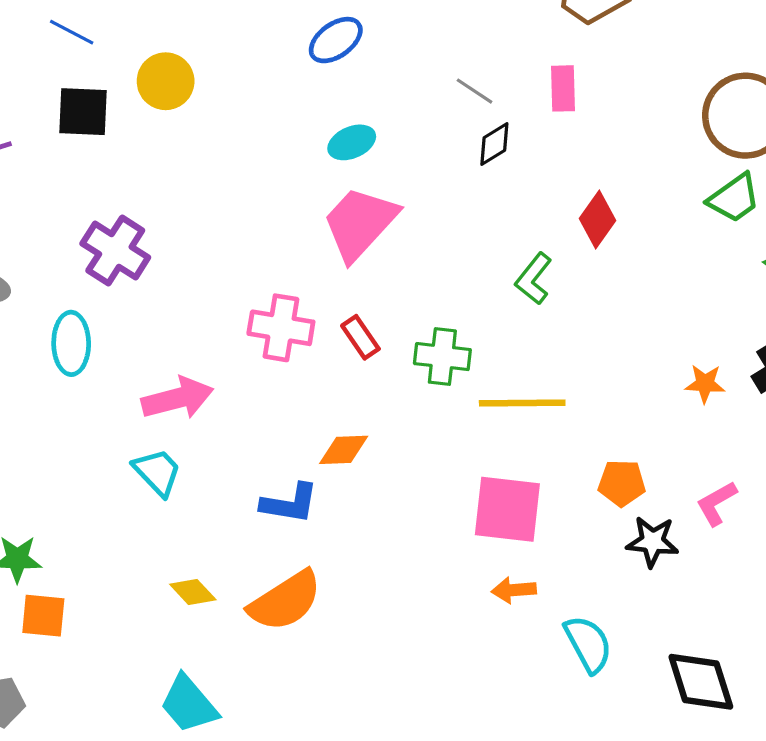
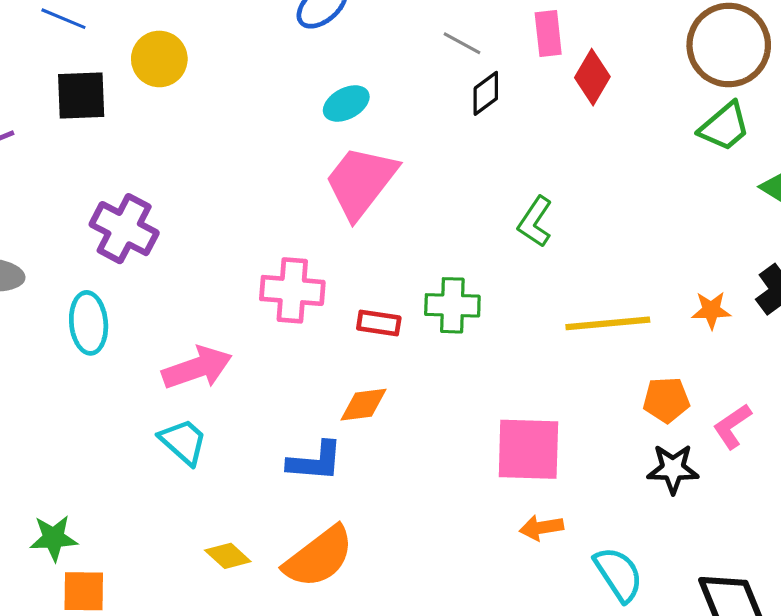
red diamond: (598, 220) -> (592, 77), moved
red rectangle: (360, 337) -> (379, 323), moved, turned -42
yellow line: (522, 403) -> (608, 323), moved
orange pentagon: (622, 483) -> (666, 400), moved

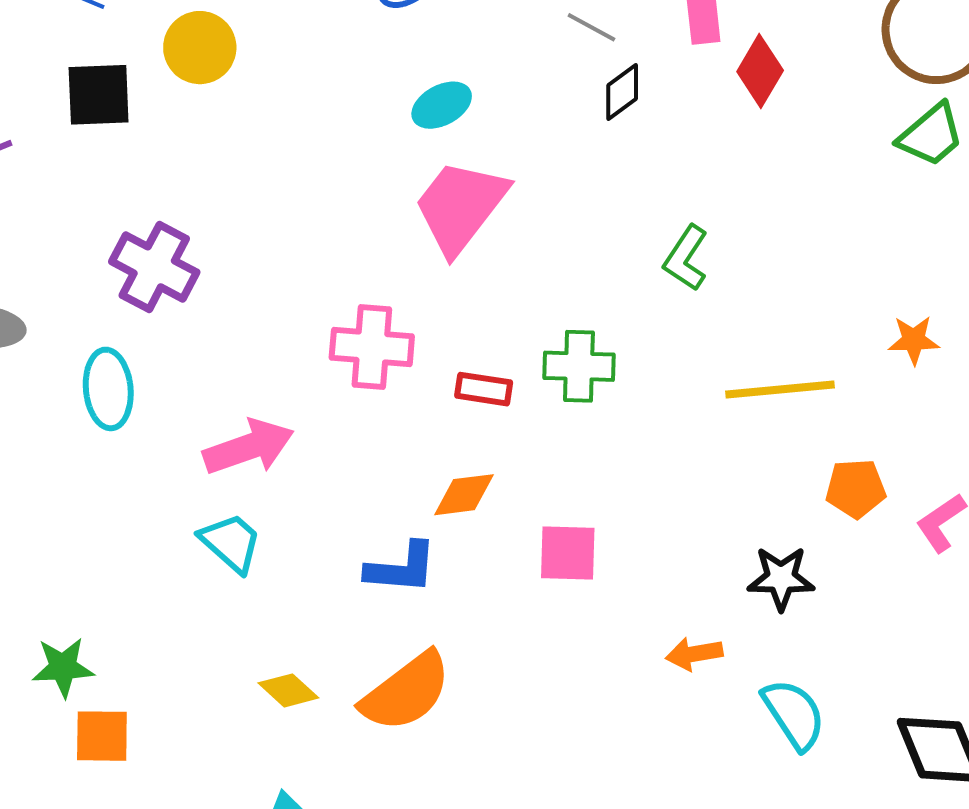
orange star: (711, 310) -> (914, 340), moved
pink square: (528, 449) -> (568, 553), moved, size x0.7
black star: (673, 469) -> (781, 578), moved

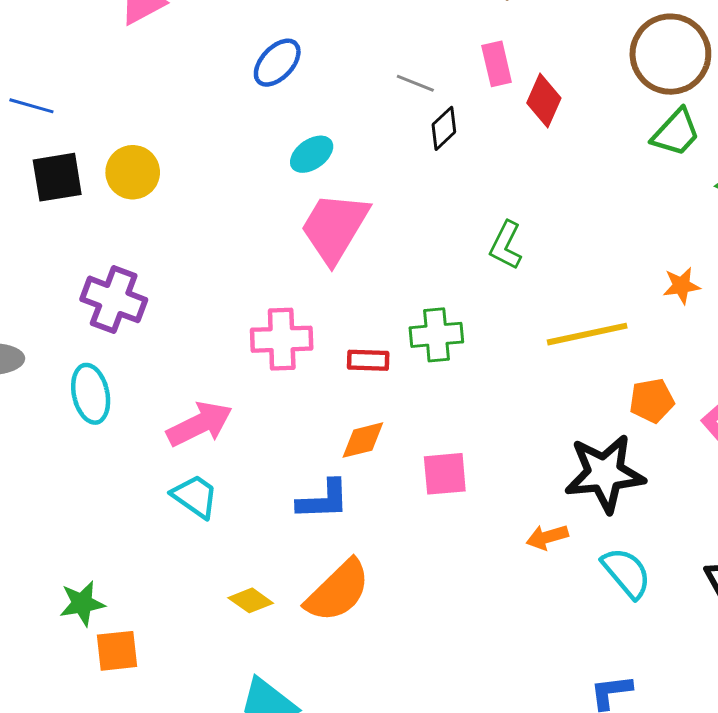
yellow circle: (200, 48) -> (133, 172), moved
black star: (781, 578) -> (605, 473), size x1.6

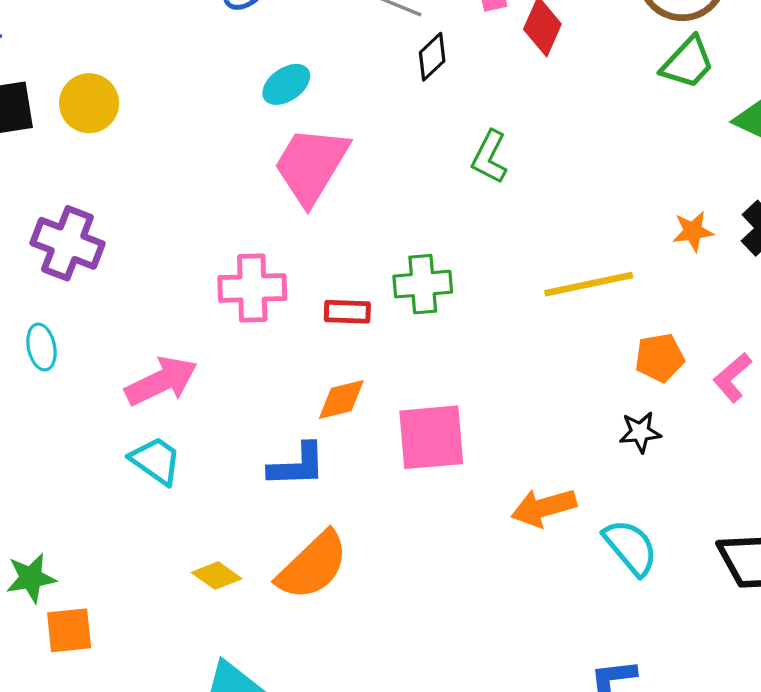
green L-shape: (506, 245) -> (490, 157), moved
cyan ellipse: (91, 394) -> (41, 347), size x0.7
black star: (605, 473) -> (640, 432), moved, size x0.5
pink square: (445, 474) -> (431, 437), size x1.4
orange arrow: (547, 537) -> (544, 508), size x1.4

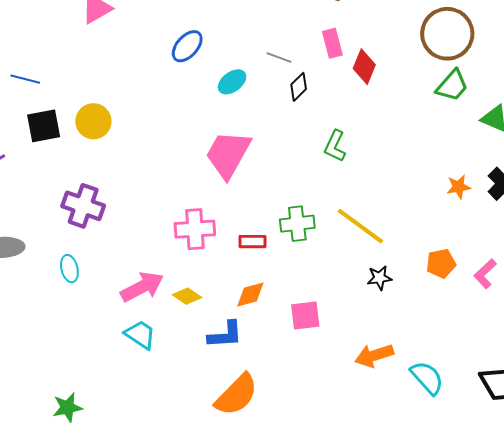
cyan ellipse: (286, 84) -> (232, 82), moved
yellow line: (589, 284) -> (360, 226), moved, turned 50
black star: (640, 432) -> (379, 278), moved
pink square: (431, 437) -> (305, 315), size x0.7
yellow diamond: (217, 576) -> (187, 296), moved

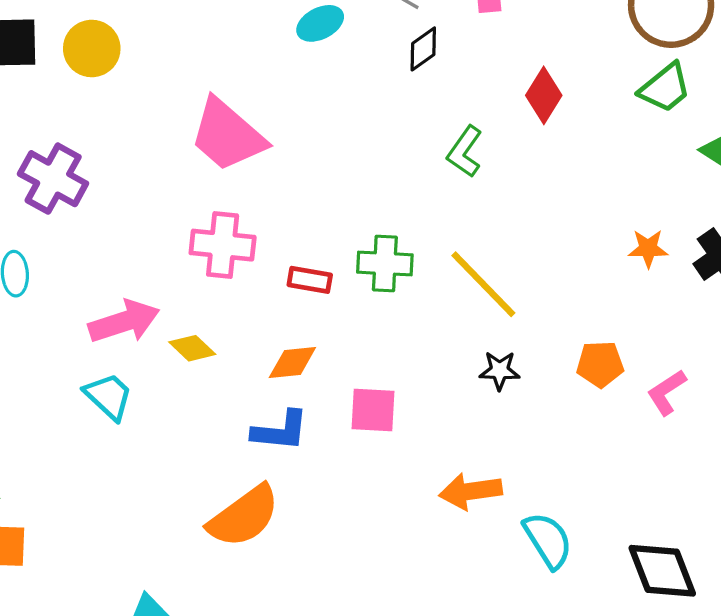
red diamond: (364, 67) -> (544, 95), moved
pink trapezoid: (228, 154) -> (227, 135), moved, turned -88
blue L-shape: (225, 335) -> (280, 431), moved

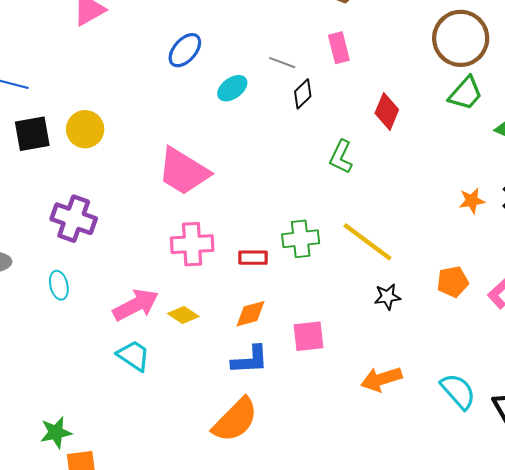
cyan semicircle: (548, 540) -> (458, 391), moved

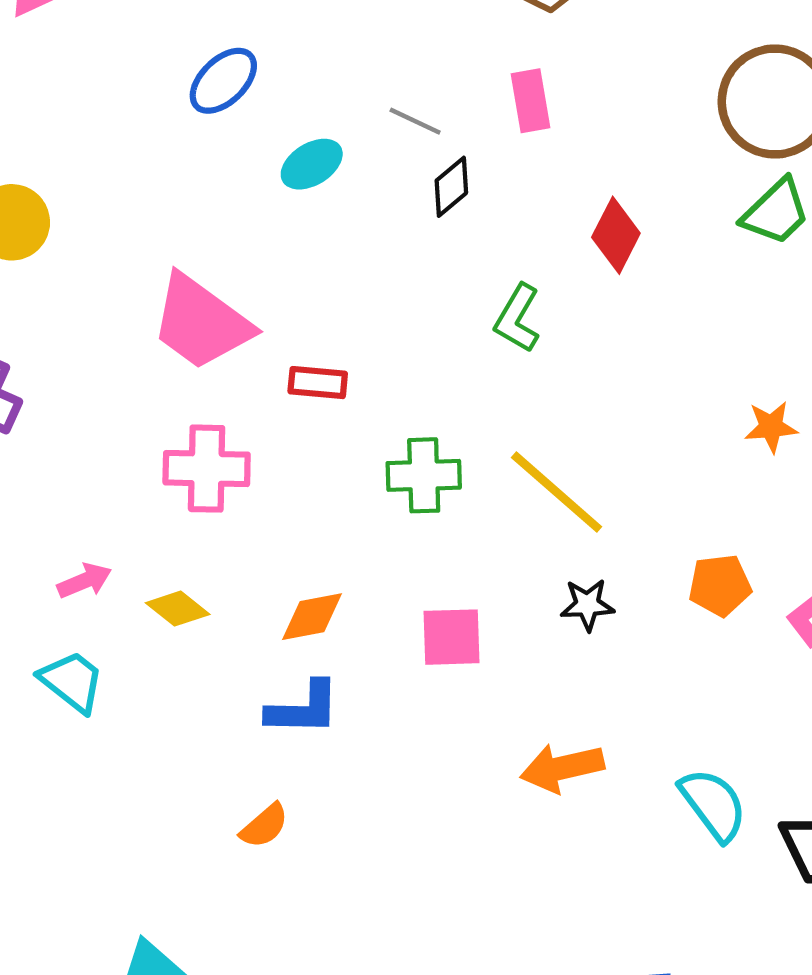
red rectangle: (253, 258) -> (318, 383), moved
pink arrow: (136, 305) -> (84, 581), size x0.6
pink square: (309, 336) -> (451, 637), moved
orange semicircle: (235, 420) -> (264, 826), size x0.5

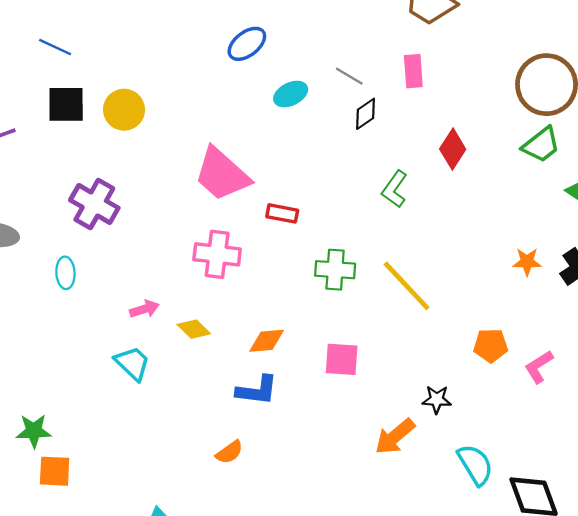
black star: (587, 605) -> (437, 399), moved
orange arrow: (562, 768) -> (395, 437), turned -33

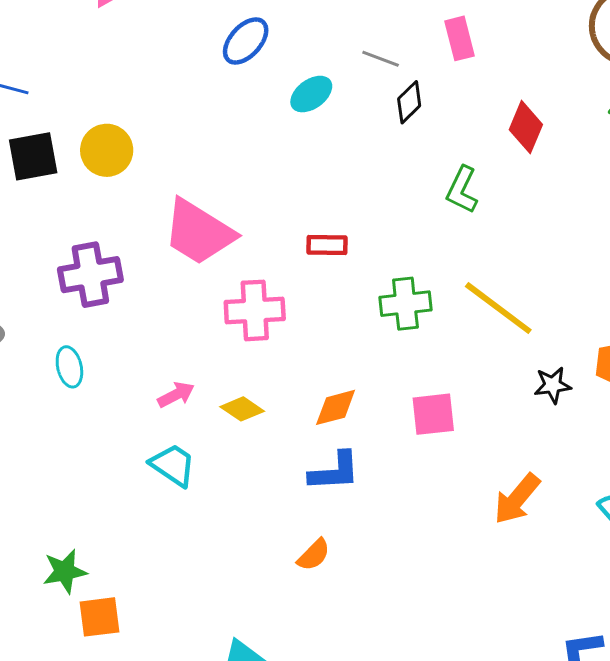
pink trapezoid: (222, 174) -> (199, 232), moved
purple cross: (94, 204) -> (90, 275), turned -30
black star: (437, 399) -> (553, 385), moved

